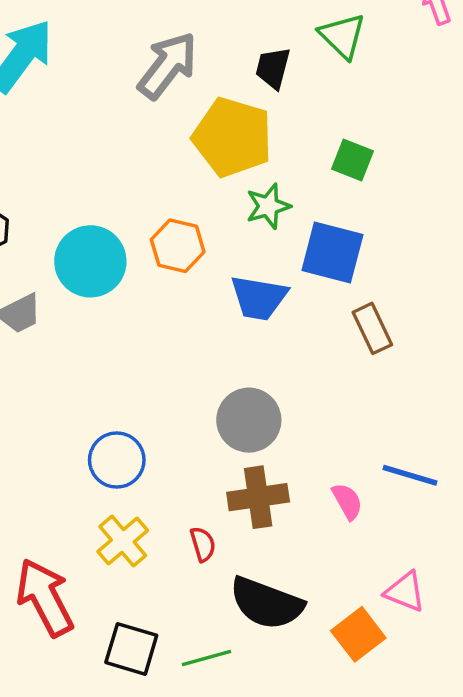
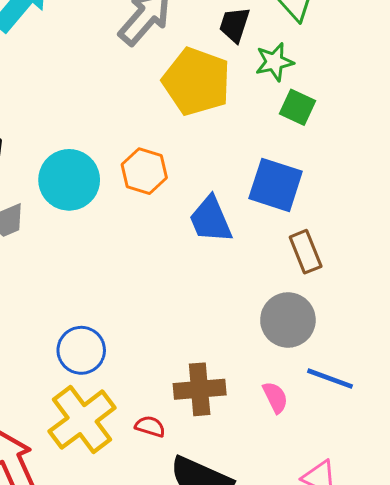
green star: (268, 206) -> (274, 62), moved
blue trapezoid: (259, 298) -> (211, 220), turned 54
gray circle: (249, 420) -> (288, 320), moved
yellow cross: (123, 541) -> (82, 420), size x1.5
red semicircle: (203, 544) -> (150, 426), turned -60

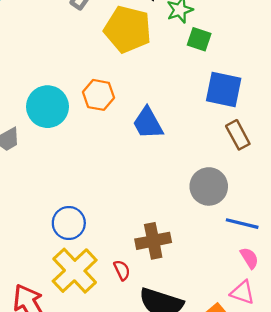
blue square: (276, 185) -> (224, 90), moved
brown rectangle: (306, 252) -> (238, 135), moved
pink semicircle: (275, 397) -> (249, 258), moved
red semicircle: (150, 426) -> (122, 270), turned 54

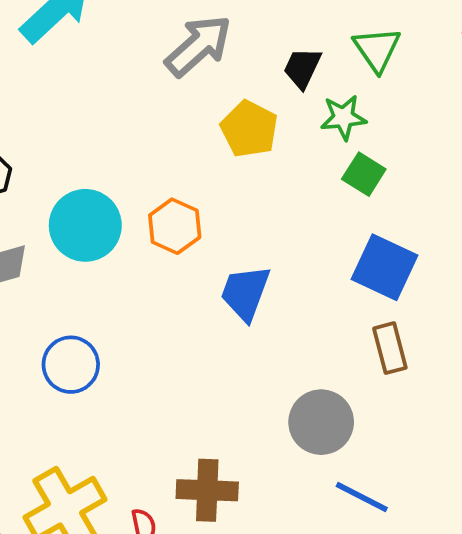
yellow pentagon: (128, 29) -> (249, 129), size x0.7
blue trapezoid: (148, 123) -> (245, 293), turned 36
blue circle: (69, 223) -> (71, 365), moved

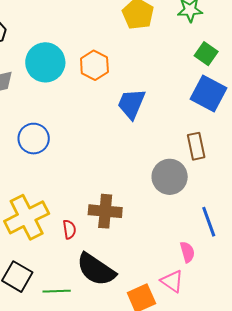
green square: (364, 174) -> (206, 54), moved
brown rectangle: (390, 348) -> (196, 146), moved
blue line: (362, 497) -> (209, 222), moved, turned 40

